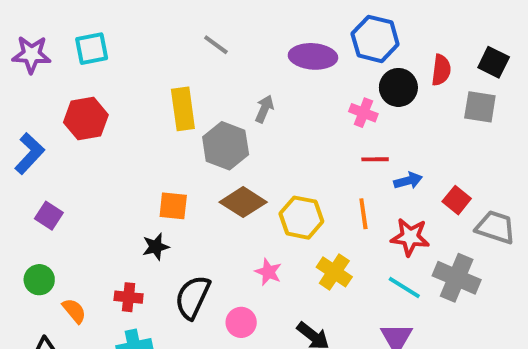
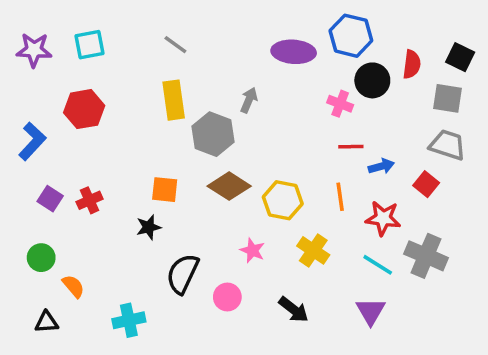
gray line: (216, 45) -> (175, 45), moved
gray trapezoid: (495, 227) -> (448, 145), moved
red cross: (129, 297) -> (90, 200), moved, turned -30

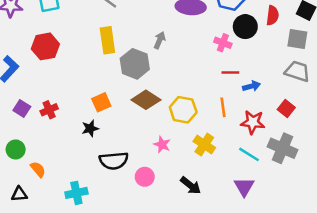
red square: (426, 184) -> (286, 109), moved
orange square: (165, 190) -> (101, 102), turned -30
black semicircle: (183, 274) -> (114, 161), turned -120

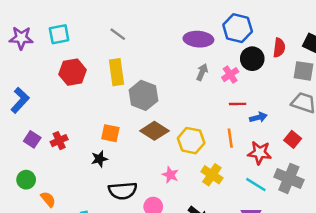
gray arrow: (160, 40) -> (202, 72), moved
pink cross: (223, 43) -> (230, 75), turned 35
red hexagon: (45, 46) -> (73, 72), moved
orange square: (101, 102) -> (110, 133), turned 36

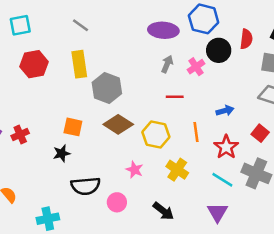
red line: (238, 104) -> (175, 97), moved
red star: (260, 153) -> (226, 147), turned 30

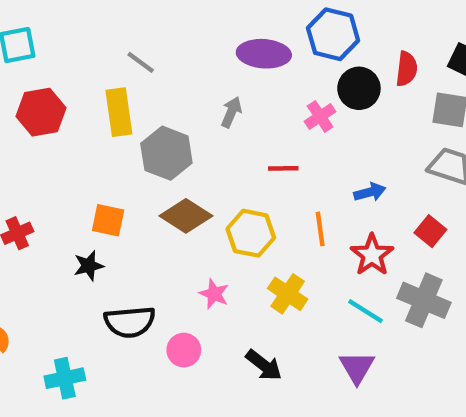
gray line: (80, 25) -> (141, 62), moved
gray arrow: (167, 64) -> (231, 112), moved

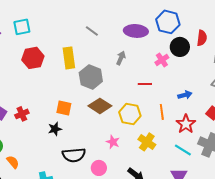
gray line: (141, 62) -> (92, 31), moved

